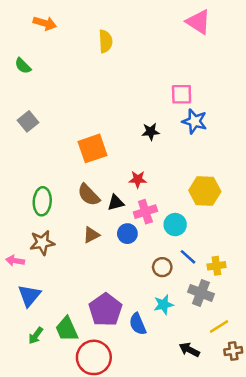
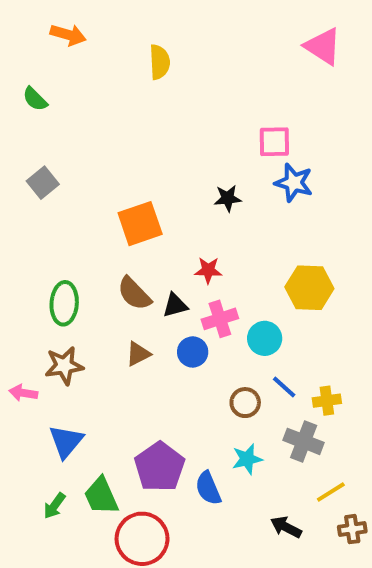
pink triangle: (198, 22) -> (323, 46), moved
blue triangle: (29, 296) -> (66, 441), moved

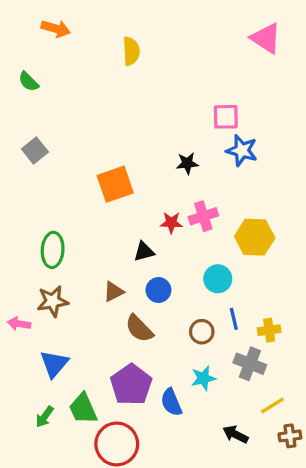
brown semicircle: (134, 294) -> (139, 329), moved
pink cross: (220, 319) -> (203, 216), moved
blue line: (284, 387) -> (234, 319), turned 35

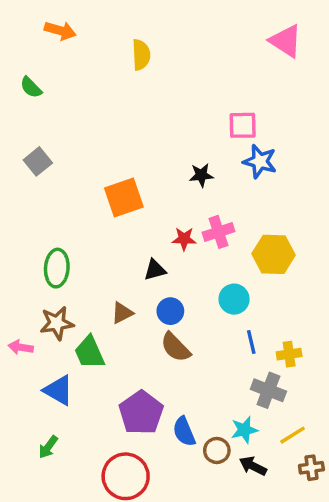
brown semicircle: (139, 329) -> (176, 347), moved
brown circle: (202, 332) -> (217, 450), moved
blue triangle: (54, 364) -> (58, 390), turned -40
cyan star: (203, 378) -> (244, 430), moved
green trapezoid: (83, 409) -> (89, 352), moved

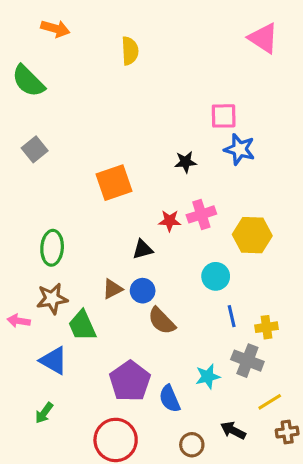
green semicircle: (31, 87) -> (28, 81), size x1.6
blue circle: (170, 311) -> (143, 291), moved
cyan star: (244, 430) -> (208, 376), moved
brown circle: (217, 450) -> (192, 445), moved

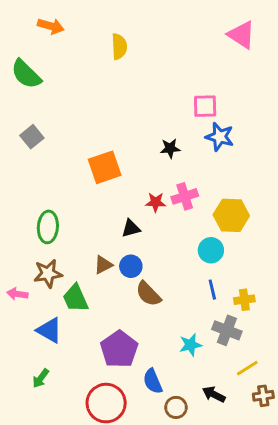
cyan circle: (216, 276) -> (211, 250), moved
blue semicircle: (170, 399) -> (153, 381), moved

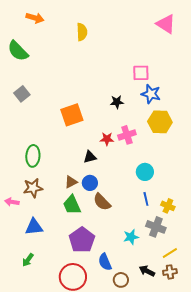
yellow hexagon: (231, 215) -> (160, 122), moved
green trapezoid: (76, 298) -> (72, 205), moved
yellow cross: (244, 300) -> (168, 206), turned 32
blue triangle: (49, 330) -> (34, 227), turned -36
brown cross: (263, 396) -> (170, 272), moved

